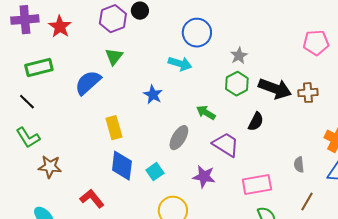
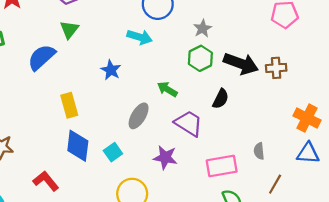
gray semicircle: (299, 165) -> (259, 151), moved

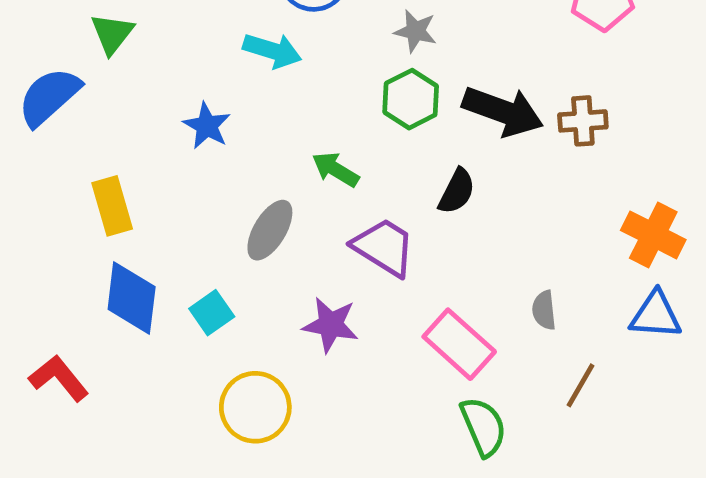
gray star: (203, 28) -> (415, 31), turned -30
pink rectangle: (222, 166) -> (459, 344), turned 52

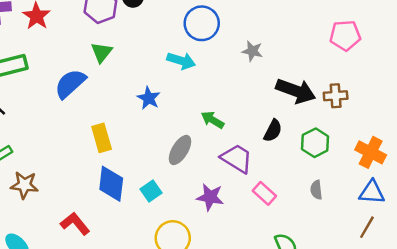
green hexagon: (411, 99) -> (315, 143), moved
pink rectangle: (459, 344) -> (264, 193), moved, size x0.7
brown line: (580, 385) -> (367, 227), moved

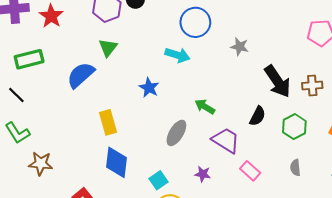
black arrow: (296, 91) -> (278, 81), turned 36
cyan square: (151, 191) -> (159, 180), moved
purple star: (210, 197) -> (203, 174), size x0.7

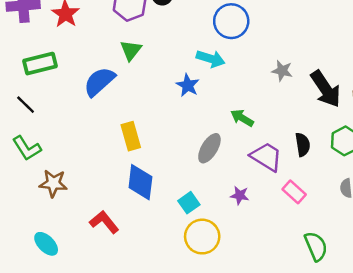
gray star: (240, 47) -> (282, 71), moved
blue star: (149, 88) -> (188, 85), moved
black semicircle: (257, 116) -> (303, 145), moved, turned -36

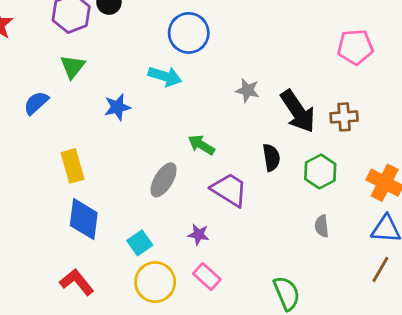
blue semicircle: (99, 82) -> (36, 103), size x0.7
blue star: (188, 85) -> (117, 107), moved, turned 30
black semicircle: (303, 145) -> (271, 158), moved
pink rectangle: (294, 192) -> (207, 276), moved
red L-shape: (104, 222) -> (77, 282), moved

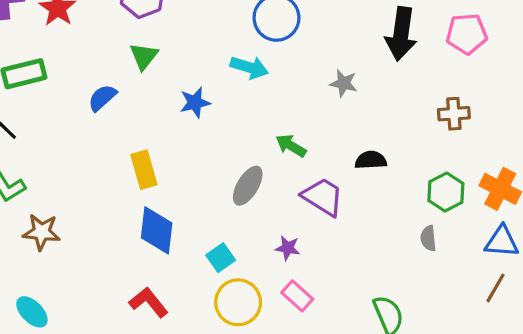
black arrow: (298, 111) -> (401, 34), moved, turned 42
black semicircle: (271, 158) -> (371, 160), turned -84
green hexagon: (320, 172) -> (446, 192), moved

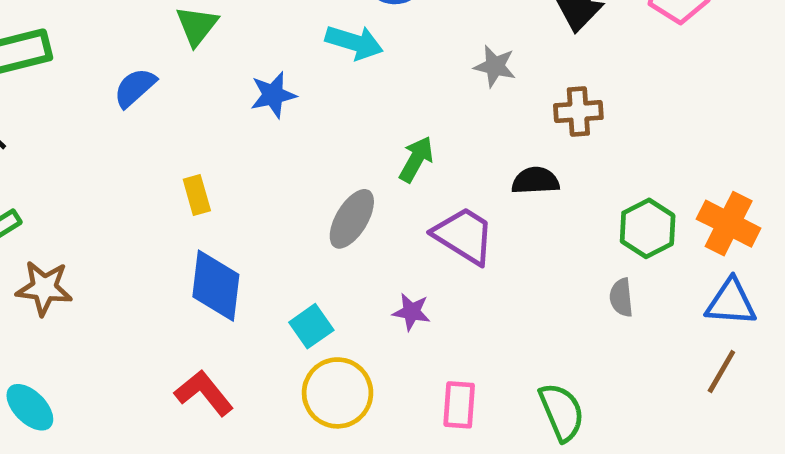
brown cross: (454, 114) -> (578, 112), moved
green arrow: (291, 146) -> (416, 159), turned 88
yellow rectangle: (144, 170) -> (197, 195), size x0.7
pink rectangle: (297, 296) -> (459, 405), moved, turned 52

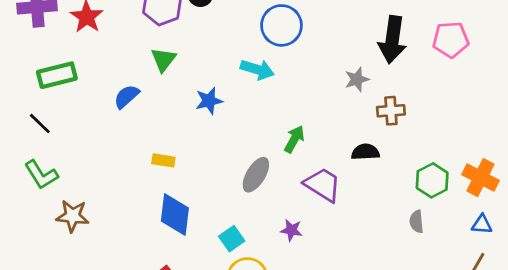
gray star: (495, 66) -> (357, 79), moved, turned -30
yellow rectangle: (197, 195) -> (163, 160), turned -65
blue triangle: (731, 302) -> (482, 224), size x0.7

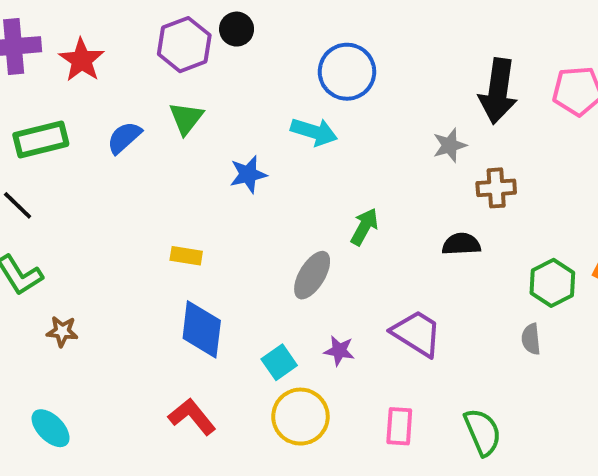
blue semicircle: (127, 97) -> (124, 138), moved
purple trapezoid: (323, 185) -> (417, 333), moved
brown star: (73, 216) -> (62, 331), size x0.7
purple star: (291, 230) -> (339, 351), moved

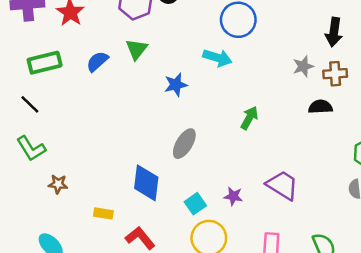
black arrow: (498, 91) -> (334, 32), size x0.7
brown cross: (496, 188) -> (335, 74), moved
black semicircle: (461, 244) -> (320, 107), moved
yellow rectangle: (186, 256) -> (103, 213), moved
gray ellipse: (312, 275) -> (184, 144), moved

